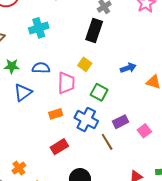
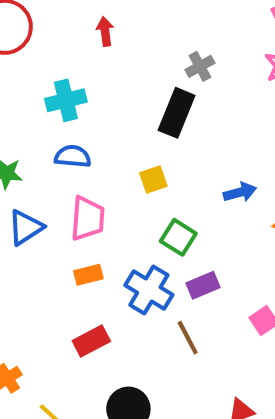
yellow square: (85, 64) -> (153, 179), turned 32
blue semicircle: (41, 68) -> (73, 156), moved
pink trapezoid: (66, 83) -> (88, 219), moved
purple rectangle: (121, 122) -> (203, 285), moved

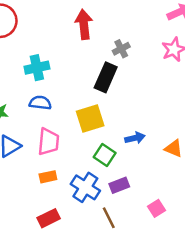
red arrow: (105, 31) -> (84, 24), moved, size x1.6
yellow square: (153, 179) -> (90, 118), size x1.6
blue arrow: (240, 192) -> (135, 138), moved

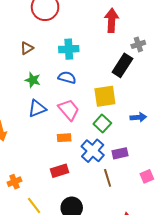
pink trapezoid: (48, 142) -> (69, 110), turned -55
green square: (105, 155) -> (102, 124), moved

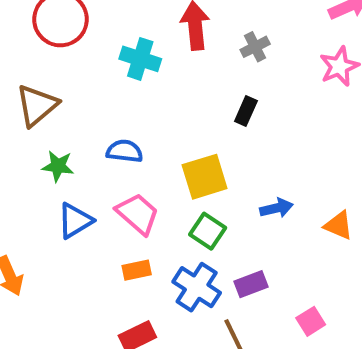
gray cross: (138, 44) -> (255, 47), moved
brown triangle: (27, 48) -> (37, 105), size x1.6
cyan cross: (69, 49) -> (140, 59), moved, turned 30
black rectangle: (122, 65) -> (246, 111), moved, size x0.6

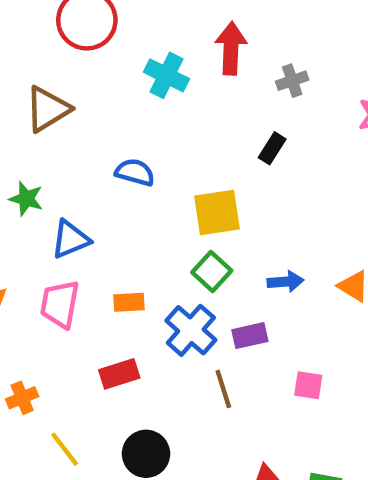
green star: (58, 166) -> (26, 199), moved
blue arrow: (276, 208) -> (286, 282), moved
pink trapezoid: (138, 214) -> (60, 304), moved, turned -129
pink square: (311, 321) -> (308, 385), turned 32

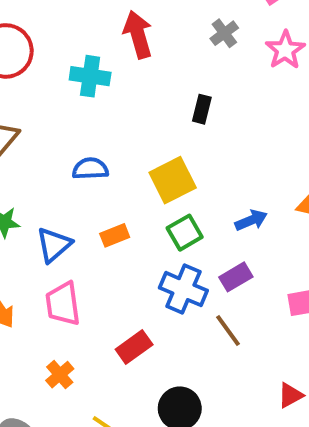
gray cross: (292, 81) -> (224, 33), moved
green square: (212, 272) -> (185, 233), turned 36
orange rectangle: (129, 302) -> (115, 235), moved
orange cross: (22, 398) -> (60, 375), moved

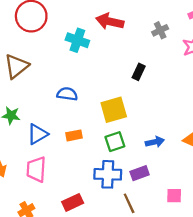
red arrow: (138, 35) -> (110, 21), turned -72
blue cross: (183, 289) -> (108, 174), turned -32

